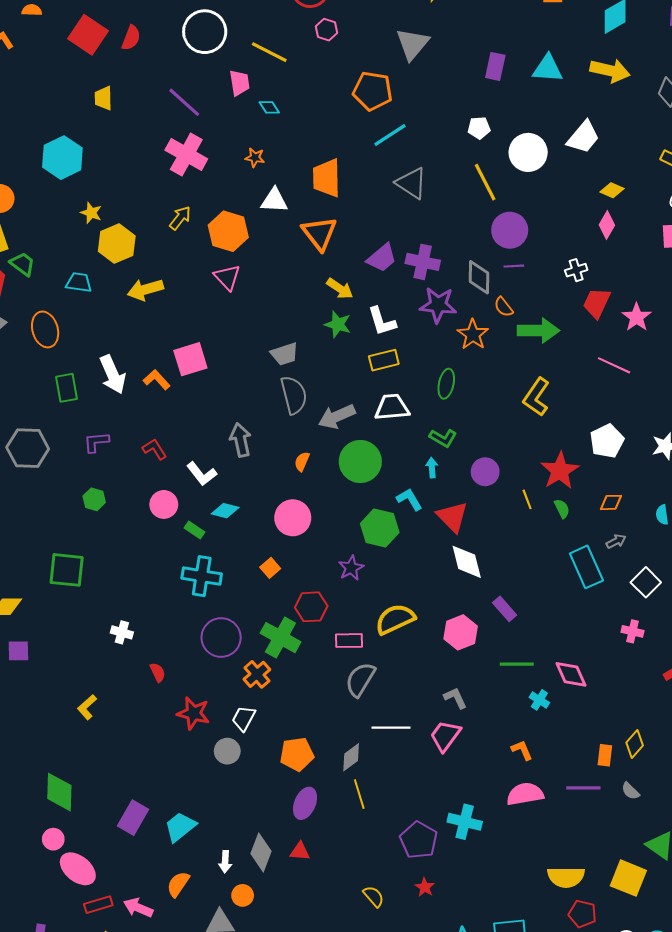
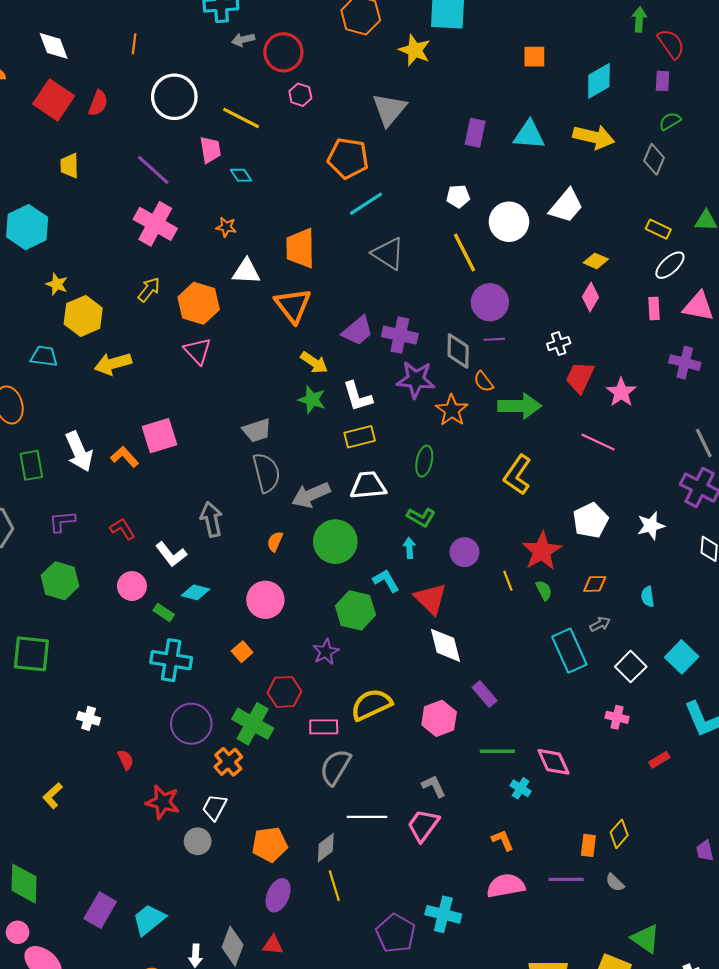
green hexagon: (94, 499) -> (60, 581), size x1.6

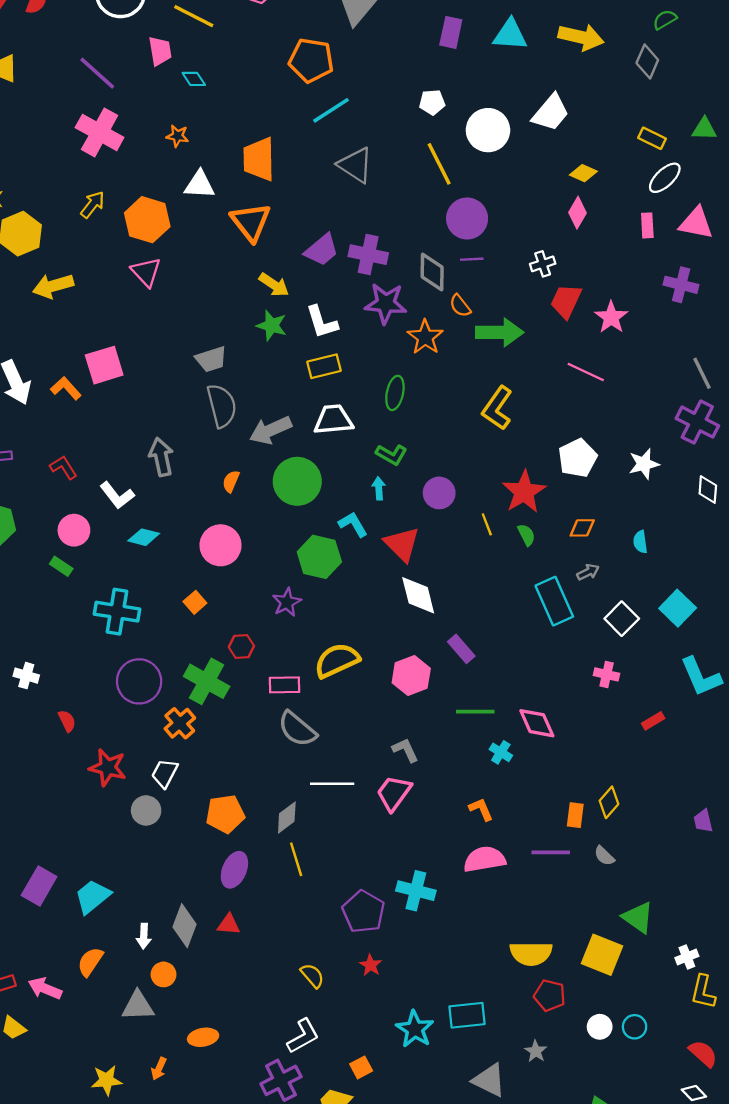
green rectangle: (164, 613) -> (61, 566), moved
red hexagon: (284, 692) -> (241, 646), size x0.7
gray semicircle: (335, 767) -> (297, 729), turned -81

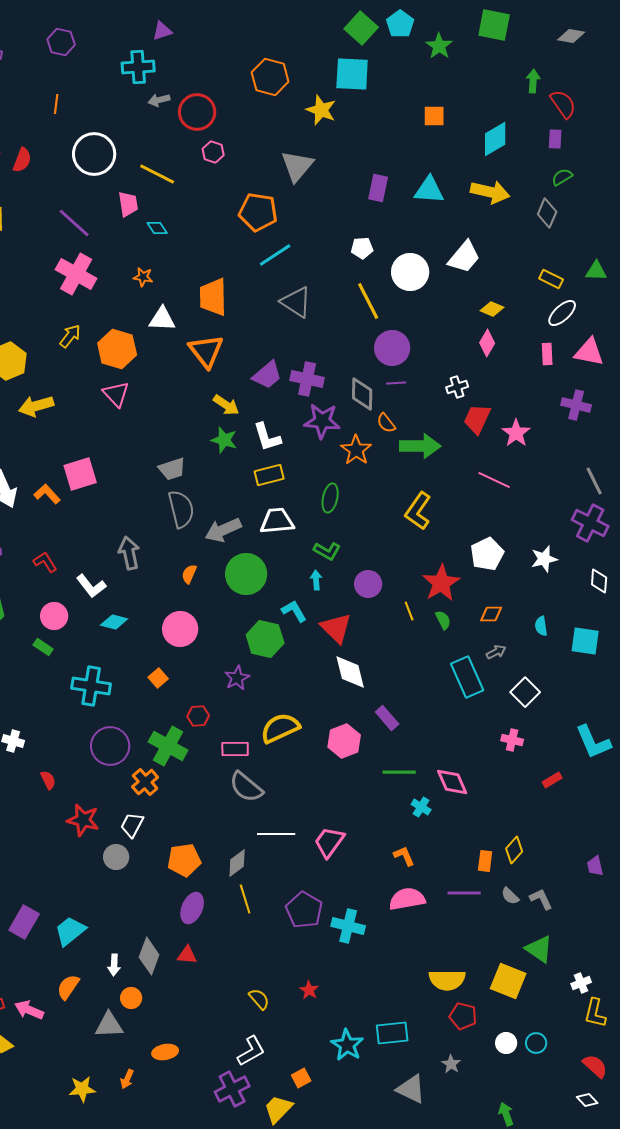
cyan square: (678, 608) -> (585, 641), moved, turned -36
gray L-shape: (405, 750) -> (541, 899), moved
purple pentagon: (364, 912) -> (304, 910), moved

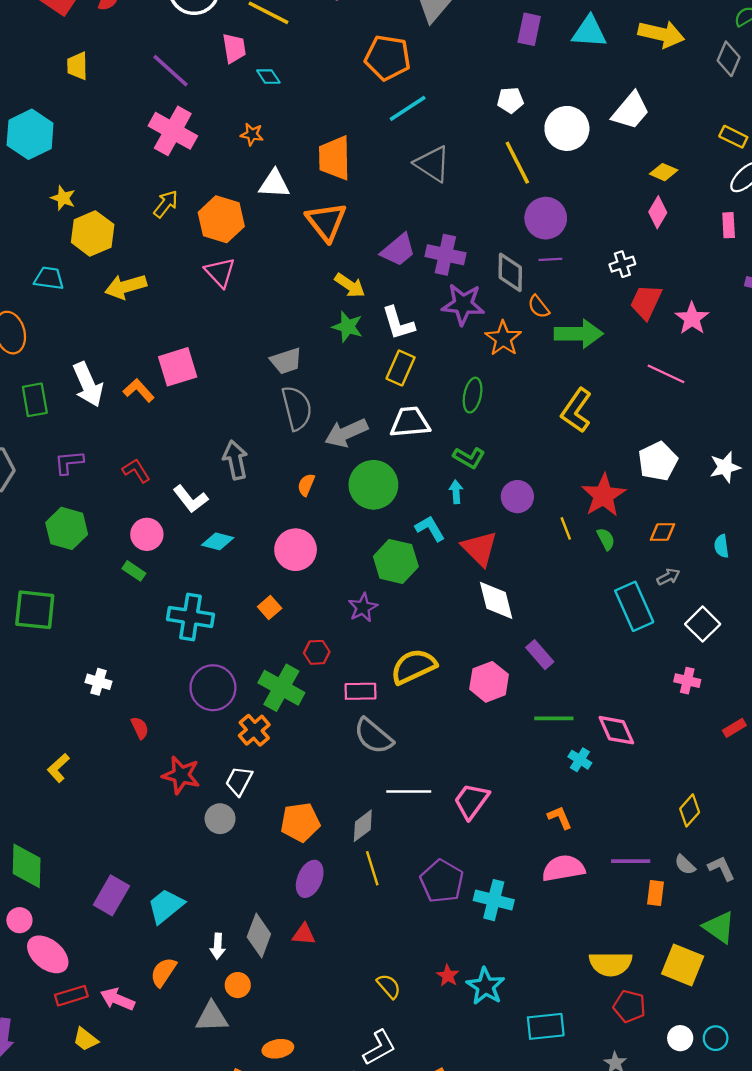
yellow rectangle: (269, 475) -> (401, 368), turned -52
orange rectangle: (485, 861) -> (655, 893), moved
cyan star: (347, 1045) -> (486, 986), moved

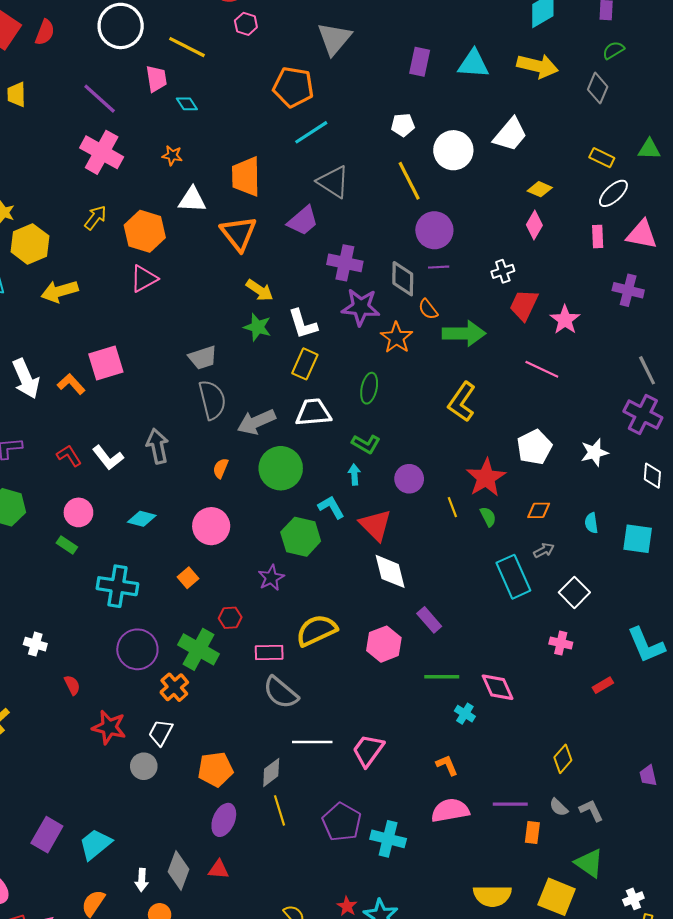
purple trapezoid: (398, 250) -> (303, 221), moved
pink triangle: (220, 272) -> (144, 279), turned 44
white L-shape: (191, 499) -> (108, 458), moved

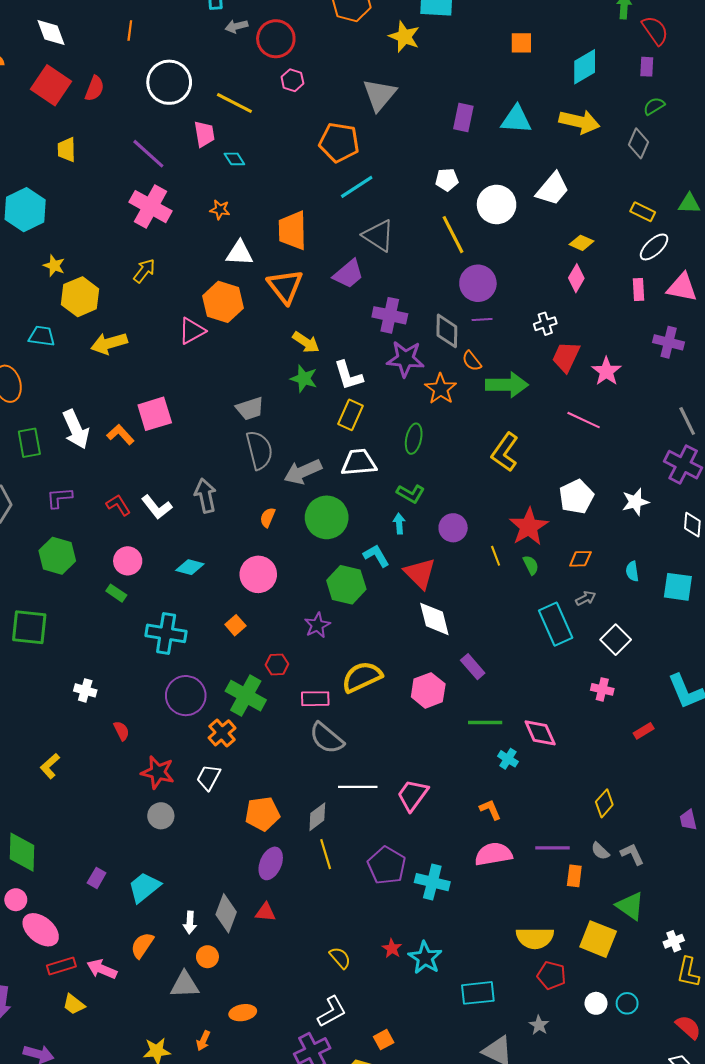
orange hexagon: (145, 231) -> (223, 302), moved
gray circle: (144, 766) -> (161, 816), moved
purple rectangle: (47, 835) -> (97, 878), size x0.6

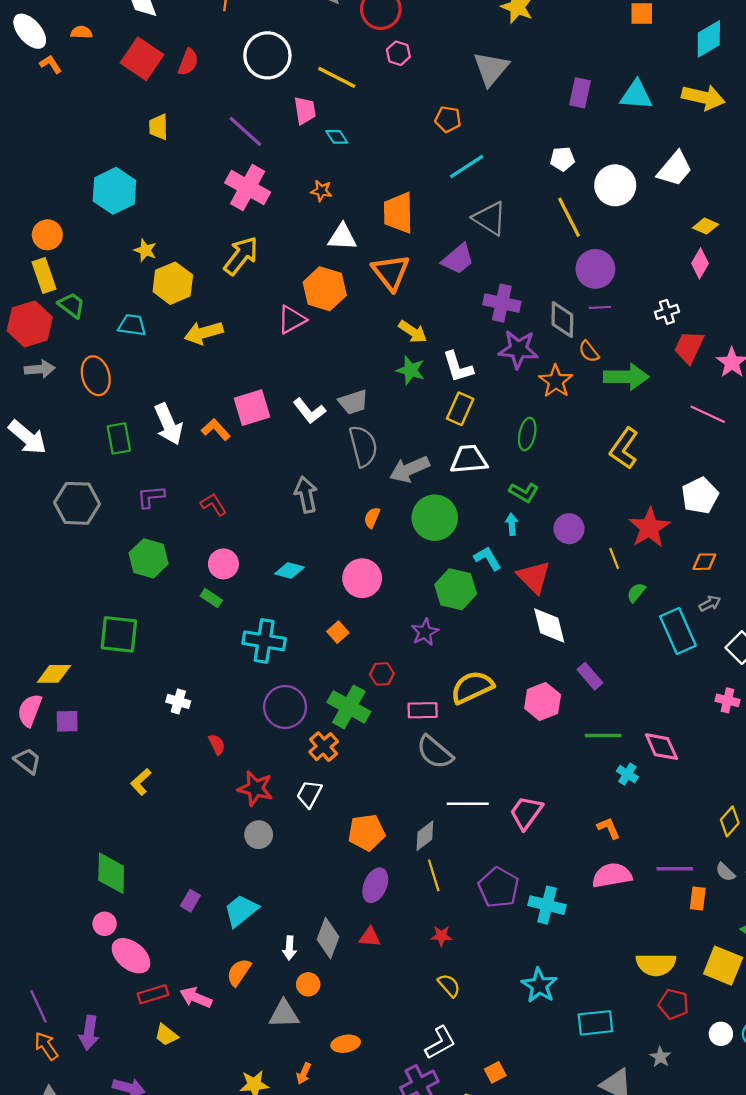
orange pentagon: (339, 142) -> (448, 119), size x0.6
yellow arrow: (144, 271) -> (241, 256), size x1.5
white L-shape: (157, 507) -> (309, 411), moved
green semicircle: (531, 565) -> (636, 593), moved, turned -114
red star: (392, 948) -> (441, 936), moved, turned -30

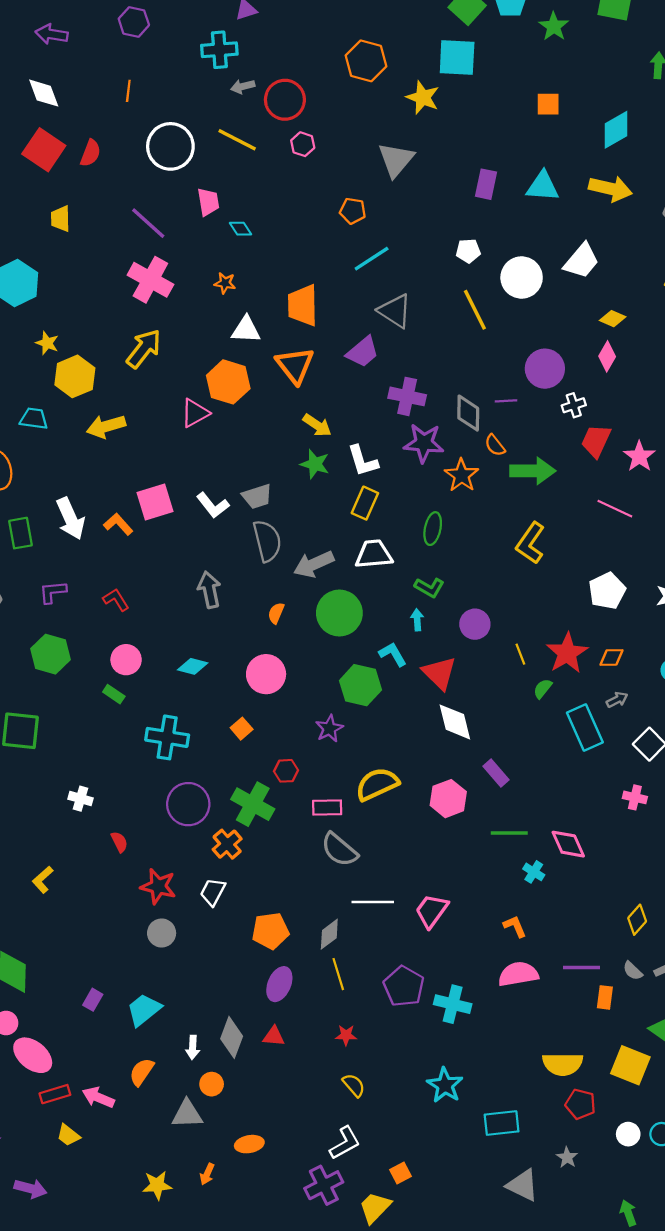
yellow line: (337, 77) -> (237, 140), moved
purple circle: (595, 269) -> (545, 369), moved
red star: (649, 528) -> (567, 653), moved

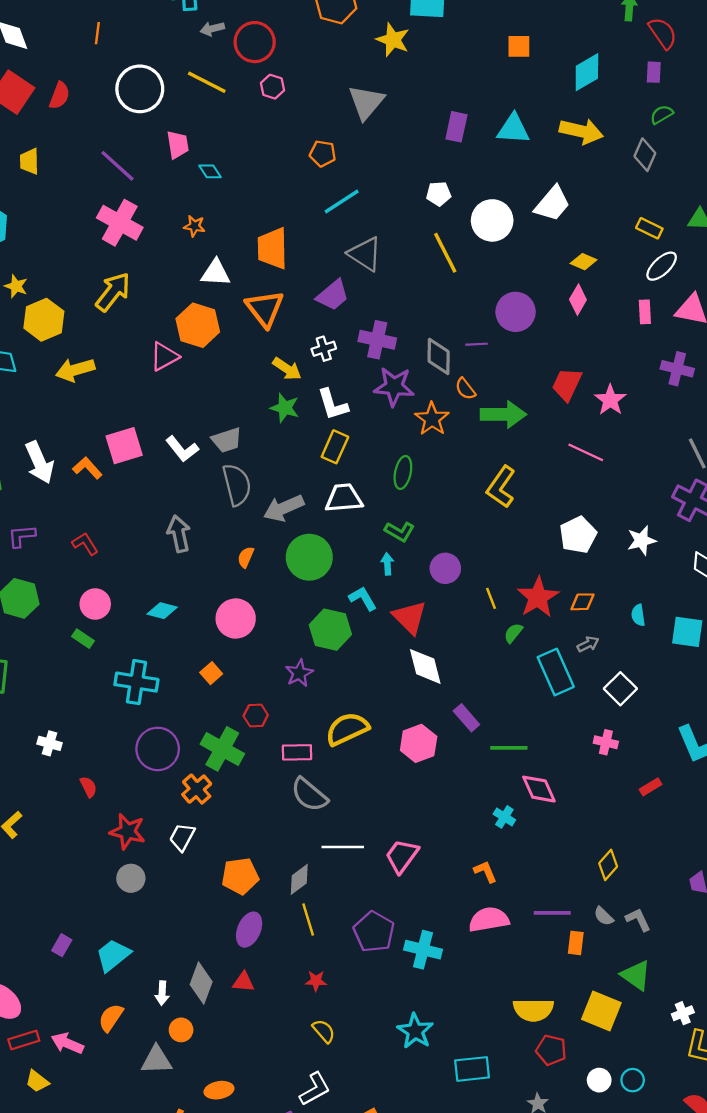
white cross: (574, 405) -> (324, 349), moved
green line: (509, 833) -> (509, 748), moved

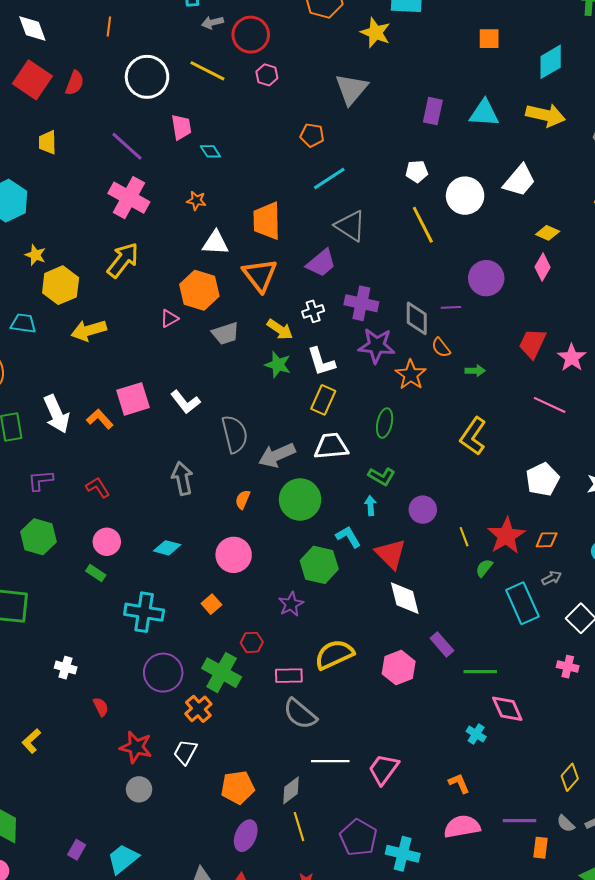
pink triangle: (164, 356) -> (169, 318), size x0.7
green arrow: (503, 414) -> (475, 371), size x0.5
gray trapezoid: (227, 440) -> (226, 333), moved

